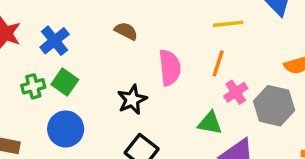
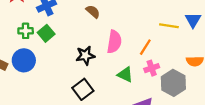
yellow line: (228, 24) -> (169, 26), moved
green triangle: (210, 123) -> (125, 75), moved
blue circle: (66, 129) -> (24, 60), moved

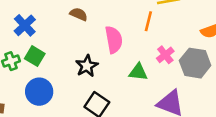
orange line: (145, 47) -> (148, 21), moved
blue circle: (24, 60) -> (39, 92), moved

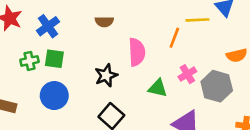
brown semicircle: (79, 14) -> (104, 22), turned 150
green square: (35, 56) -> (54, 59), turned -30

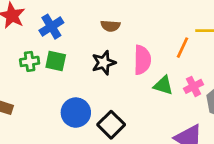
black star: (106, 75) -> (104, 63), moved
green triangle: (158, 88) -> (163, 85), moved
blue circle: (54, 96) -> (76, 113), moved

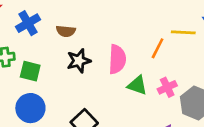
brown semicircle: (110, 26) -> (66, 31), moved
green square: (56, 61) -> (30, 71), moved
blue circle: (76, 113) -> (30, 108), moved

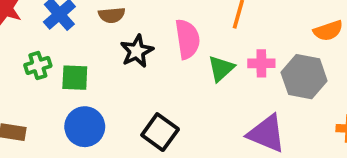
green triangle: (137, 85) -> (221, 68), turned -50
pink cross: (167, 87) -> (261, 63), turned 36

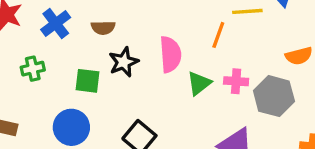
green square: (75, 78) -> (87, 81), moved

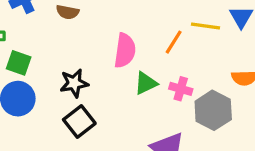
black star: (124, 62) -> (74, 83), moved
green square: (87, 81) -> (19, 63), moved

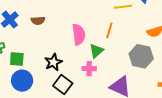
orange line: (174, 42) -> (109, 30), moved
pink cross: (181, 89) -> (89, 69), moved

